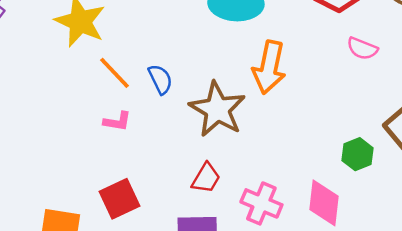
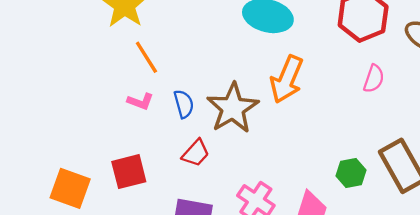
pink semicircle: (362, 48) -> (374, 79), turned -104
blue semicircle: (160, 79) -> (184, 104), moved
red trapezoid: (206, 178) -> (196, 153), moved

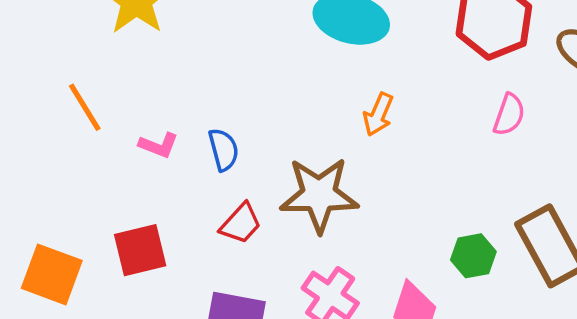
orange line: (146, 57) -> (85, 107), moved
orange arrow: (287, 79) -> (378, 114), size x0.6
brown star: (233, 108) -> (319, 195), moved, turned 30

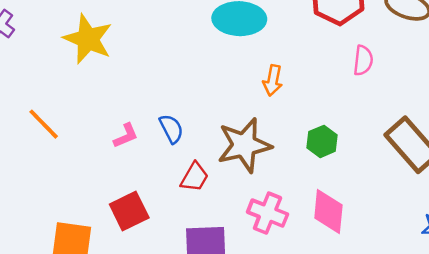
orange line: (85, 107) -> (44, 124), moved
pink L-shape: (159, 145) -> (126, 136), turned -32
green hexagon: (473, 256) -> (322, 141), moved

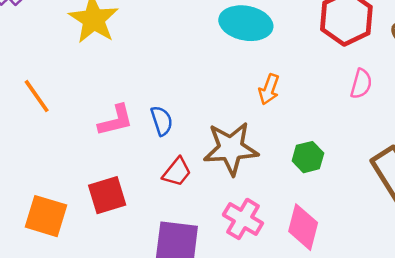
pink L-shape: (126, 136) -> (116, 120), size x1.4

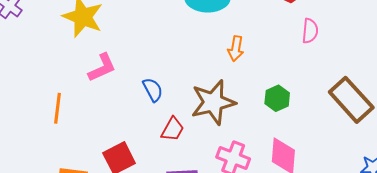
orange line: (37, 96) -> (57, 108), moved, turned 52
pink L-shape: (116, 120) -> (102, 68), moved

